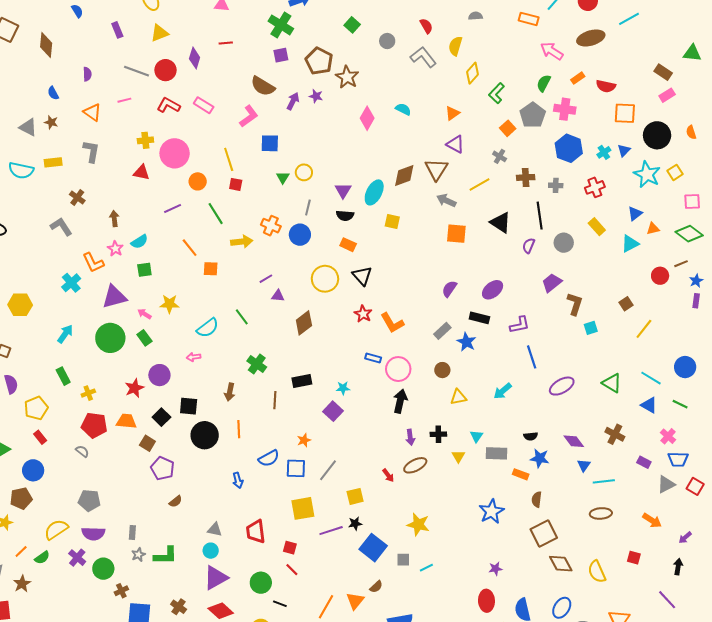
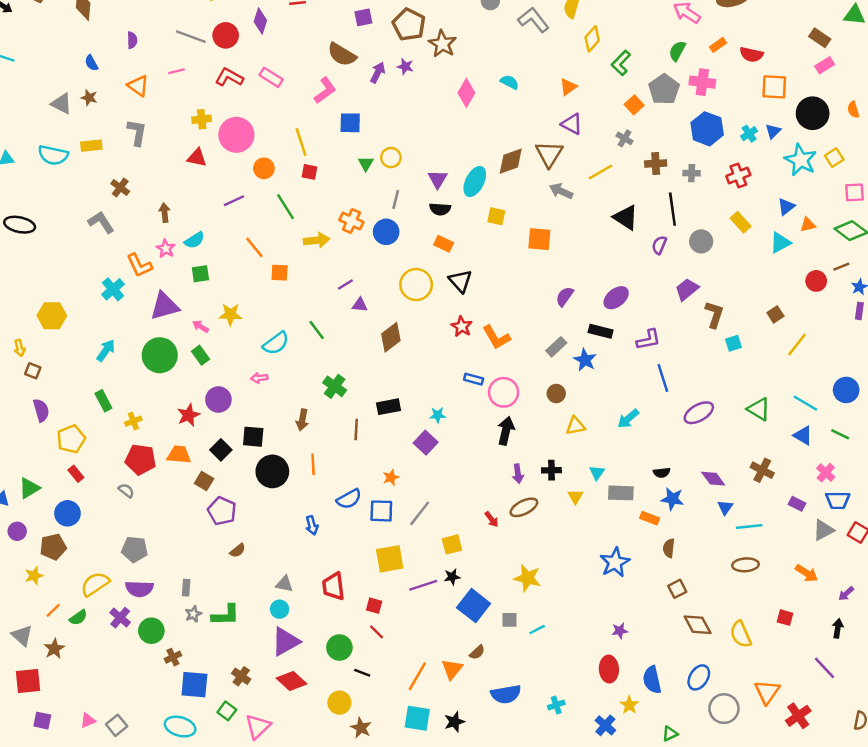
orange square: (456, 234) -> (539, 239), moved
brown square: (544, 534) -> (677, 589), size x0.6

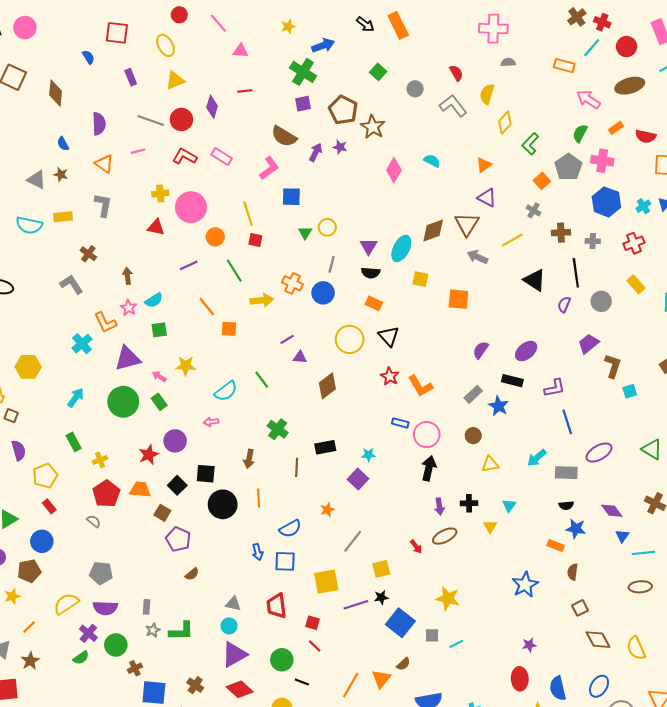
purple semicircle: (132, 40) -> (99, 124), size x1.5
red pentagon: (141, 459) -> (106, 494), turned 30
gray rectangle: (621, 493) -> (566, 473), moved
blue square: (381, 511) -> (285, 561), moved
green semicircle: (78, 618) -> (81, 658), moved

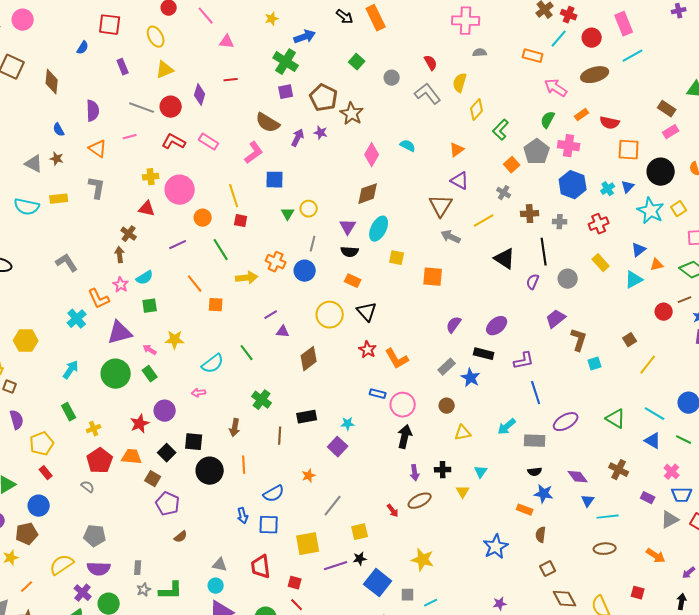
blue semicircle: (88, 57) -> (83, 48), turned 64
brown diamond: (433, 230) -> (368, 194), moved
brown cross: (88, 254) -> (129, 234), moved

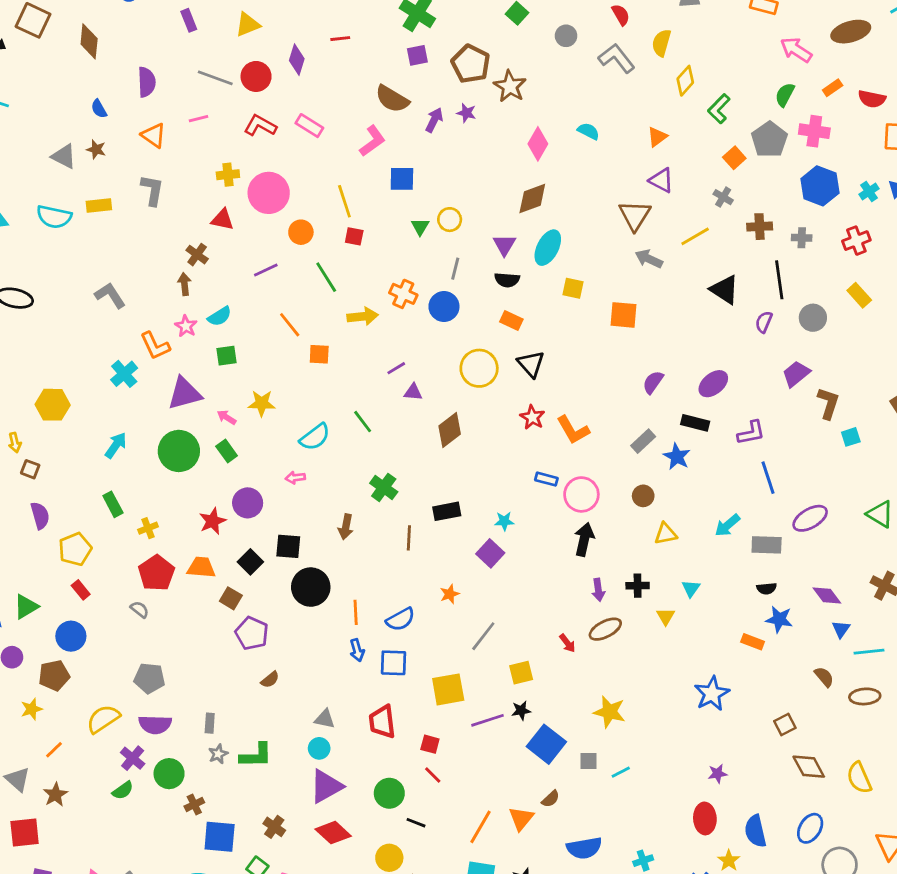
orange line: (244, 465) -> (356, 612), moved
brown semicircle: (541, 535) -> (824, 677), moved, turned 133

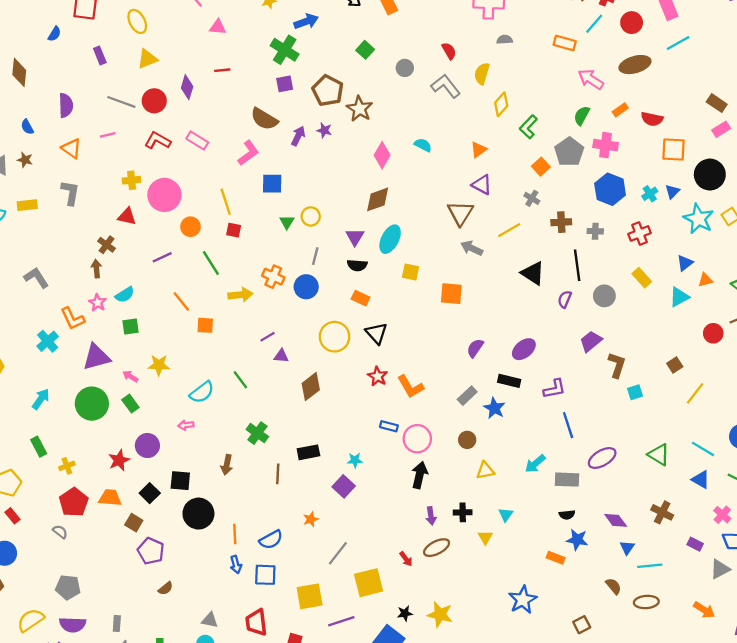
yellow square: (521, 673) -> (369, 583), size x1.5
black star: (521, 710) -> (405, 613), moved

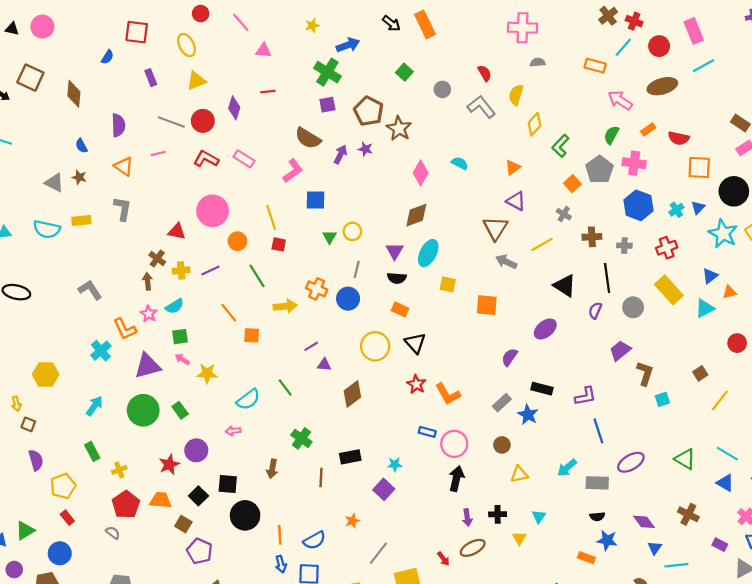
yellow cross: (132, 180) -> (181, 270), moved
yellow rectangle: (642, 278) -> (669, 290), size x1.5
purple ellipse: (524, 349) -> (545, 329), moved
pink arrow: (130, 376) -> (182, 359), moved

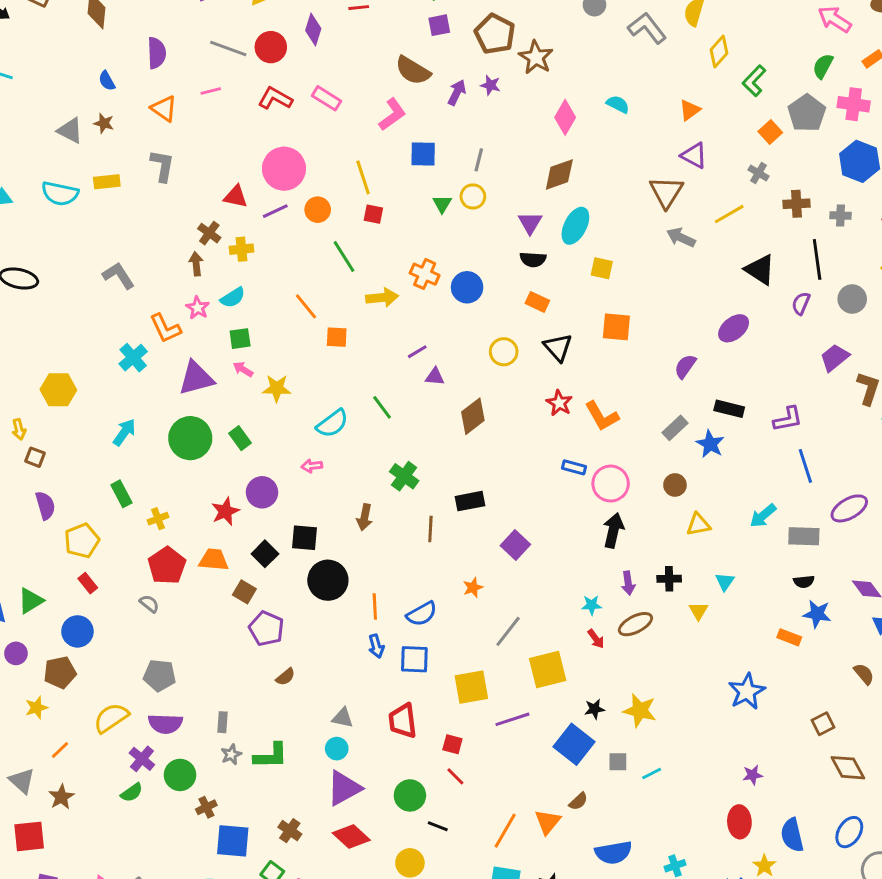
gray line: (357, 269) -> (479, 160), moved
purple line: (210, 270) -> (275, 211), moved
orange square: (487, 305) -> (616, 327), moved
yellow circle: (375, 346) -> (504, 352), size x0.7
cyan star: (395, 464) -> (592, 605), moved

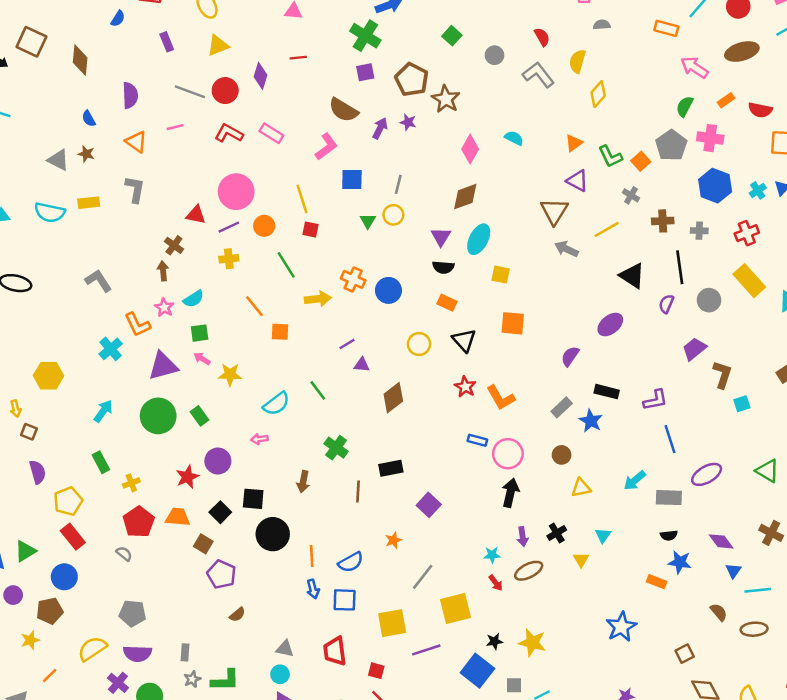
green L-shape: (754, 81) -> (610, 156), moved, turned -70
yellow cross: (242, 249) -> (229, 259), moved
black cross: (669, 579) -> (557, 533), turned -30
red rectangle: (88, 583) -> (73, 537), size x1.5

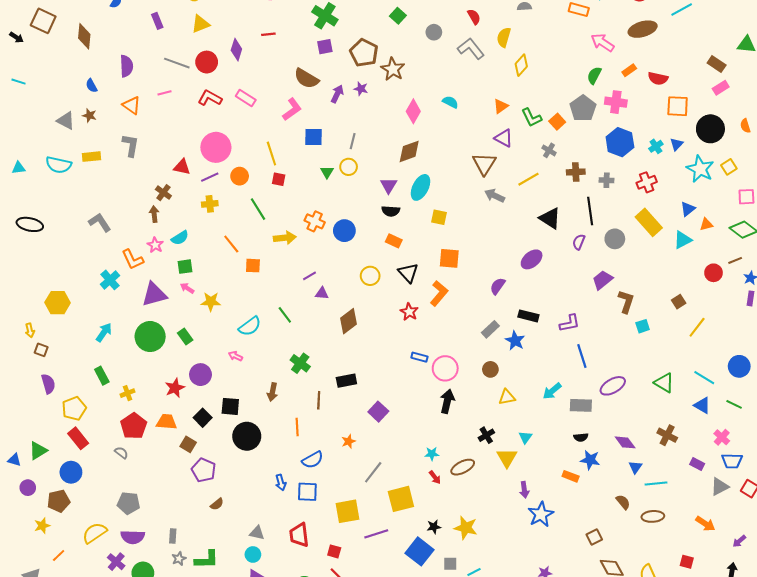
orange L-shape: (501, 398) -> (439, 293), moved, turned -110
pink arrow: (259, 439) -> (235, 356), turned 32
purple arrow: (523, 537) -> (524, 490), moved
orange line: (312, 556) -> (297, 427), moved
yellow triangle: (581, 560) -> (507, 458), size x1.5

